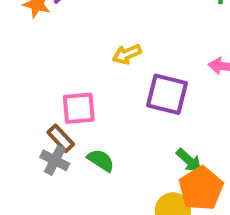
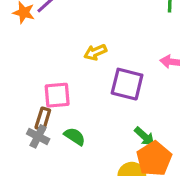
brown rectangle: (61, 138) -> (43, 119), turned 60

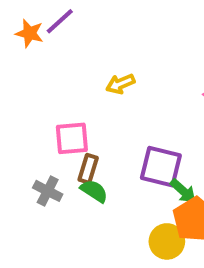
purple square: (127, 84) -> (161, 167), moved
brown rectangle: (43, 119) -> (88, 169), moved

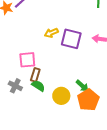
purple square: (161, 167) -> (71, 39), moved
yellow circle: (167, 241) -> (61, 96), moved

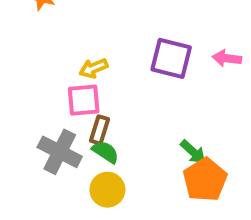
yellow arrow: (51, 33) -> (94, 68), moved
gray cross: (15, 86) -> (60, 152), size x1.5
yellow circle: (61, 96) -> (107, 190), moved

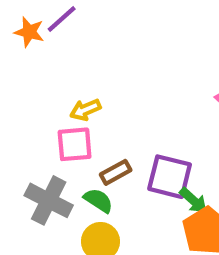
purple square: (171, 58) -> (170, 177), moved
brown rectangle: (99, 130) -> (116, 172), moved, turned 44

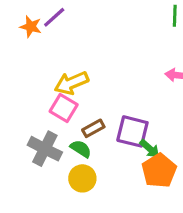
yellow arrow: (85, 110) -> (71, 83), size x1.5
pink square: (75, 144) -> (64, 108), turned 36

